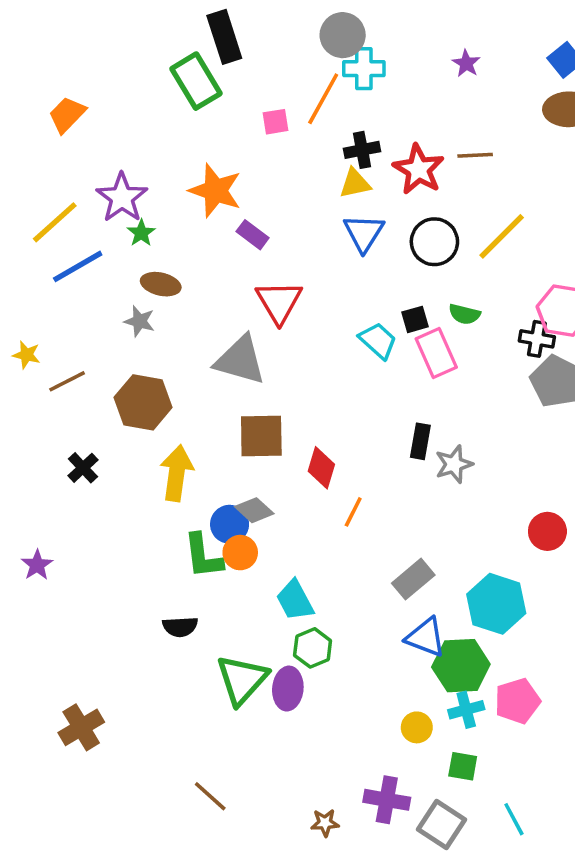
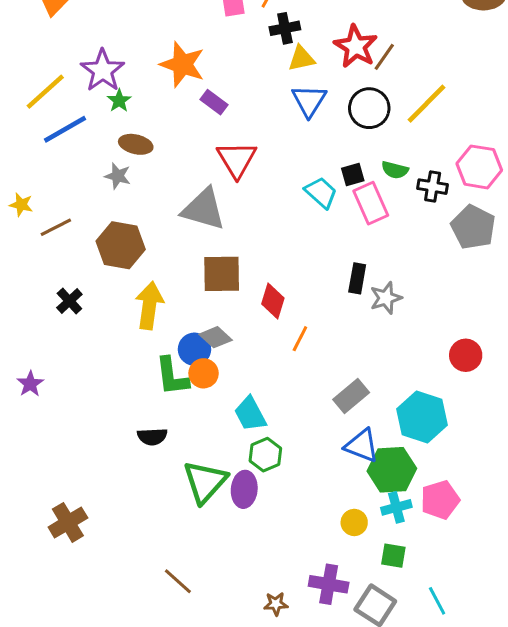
black cross: (362, 150) -> (285, 28), moved
brown line: (475, 155) -> (384, 57), moved, turned -52
black cross: (537, 339) -> (433, 187), moved

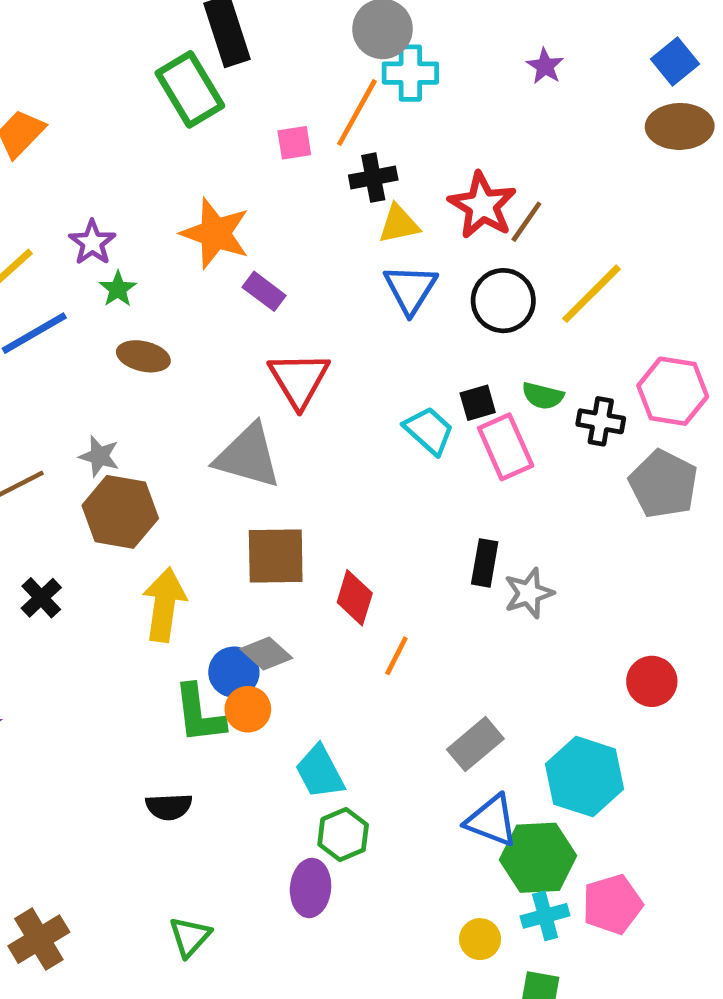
purple star: (103, 71) -> (92, 243), size x0.7
gray star: (118, 176) -> (99, 456), moved
green triangle: (205, 482) -> (190, 937), moved, size x0.6

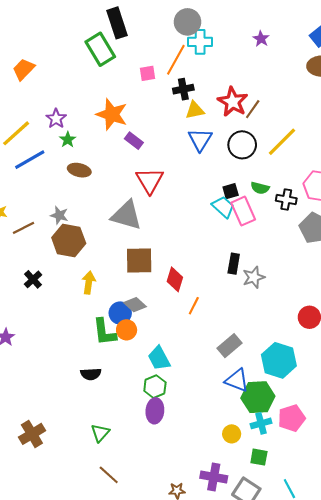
cyan trapezoid: (429, 431) -> (223, 207), moved
yellow arrow: (164, 605) -> (89, 283), size x0.7
green hexagon: (343, 835) -> (155, 387), moved

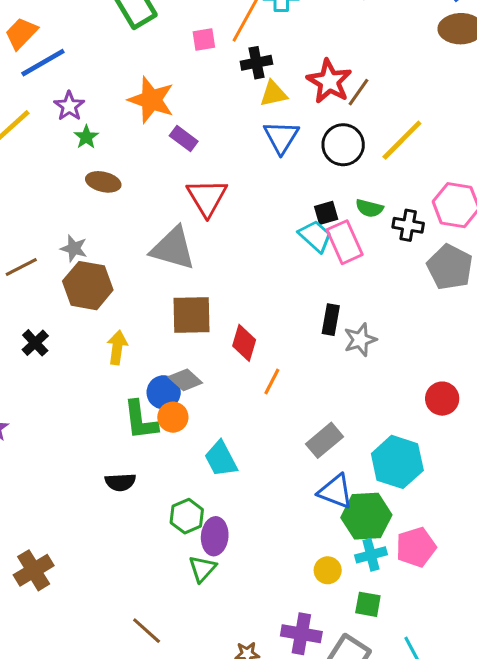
blue line: (30, 160) -> (43, 63), moved
green hexagon: (155, 387) -> (187, 516), moved
green triangle: (100, 433) -> (202, 569), moved

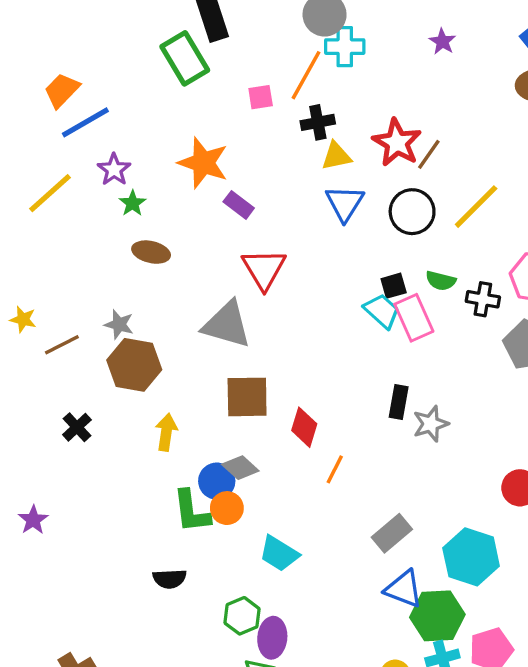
cyan trapezoid: (221, 459) -> (279, 554), turned -30

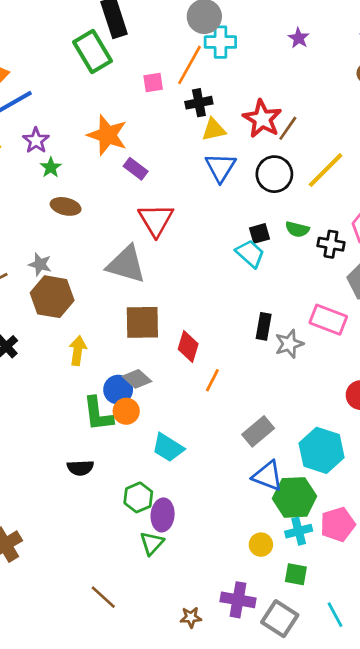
pink rectangle: (414, 318) -> (328, 320), moved, turned -45

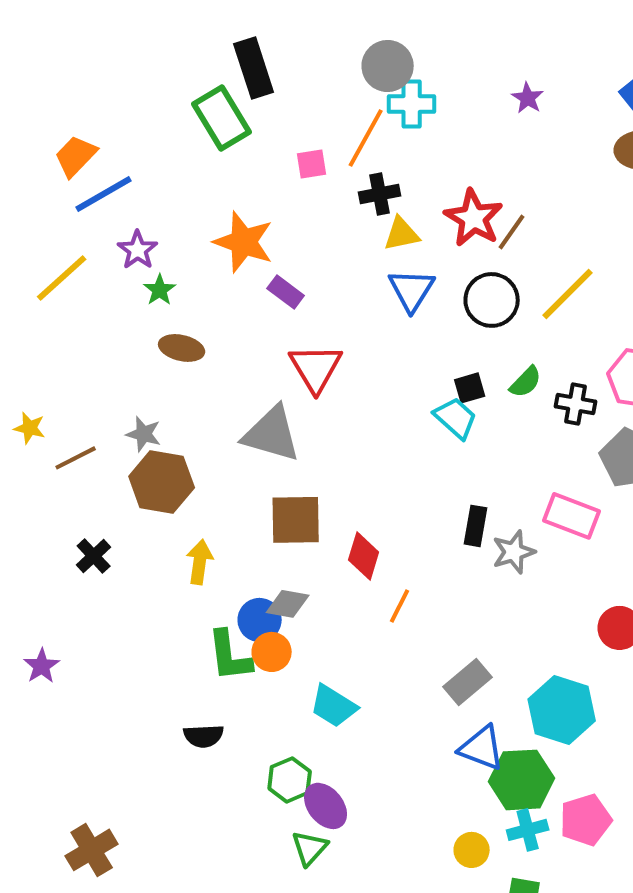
green semicircle: (297, 229) -> (526, 382), turned -60
gray diamond: (137, 379) -> (288, 604), turned -32
purple ellipse: (163, 515) -> (326, 806), turned -44

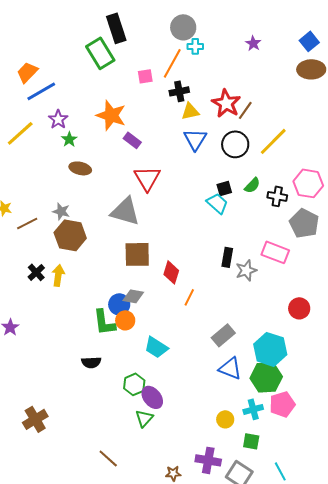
cyan cross: (412, 104) -> (195, 46), size x0.7
yellow arrow: (200, 562) -> (58, 275), moved
green hexagon: (522, 780) -> (266, 377), moved

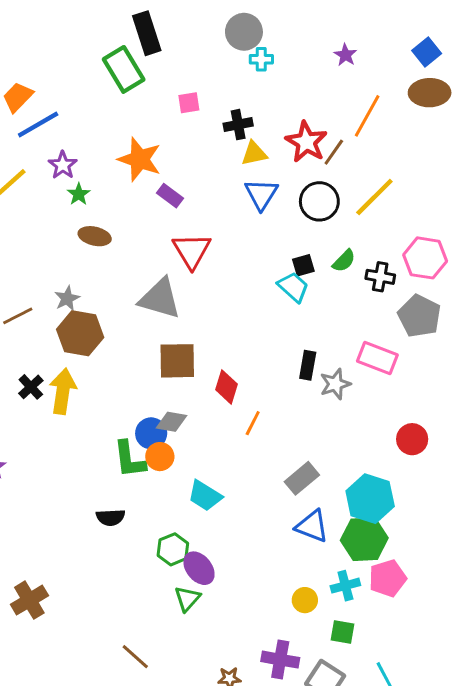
orange line: (172, 63) -> (367, 116), moved
gray star: (61, 211) -> (67, 299), turned 30
yellow arrow: (58, 275) -> (63, 391), size x1.4

